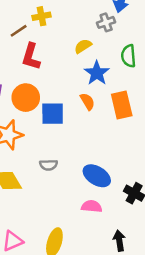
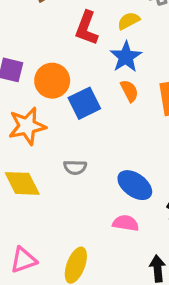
red L-shape: (31, 57) -> (87, 28), moved
blue star: (97, 73) -> (126, 57), moved
blue square: (53, 114) -> (84, 103), turned -30

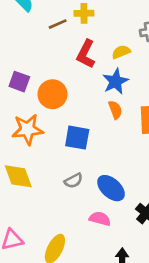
blue square: (84, 103) -> (77, 138), moved, turned 30
gray semicircle: (75, 167) -> (74, 181), moved, turned -36

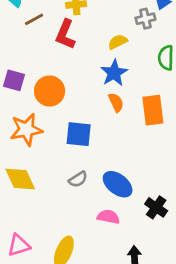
brown line: (58, 24) -> (34, 19), moved
red L-shape: (86, 54) -> (65, 34), moved

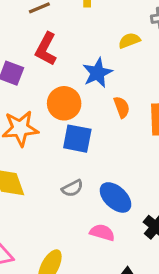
red L-shape: (65, 34) -> (46, 49), moved
blue star: (114, 73) -> (97, 73), moved
orange circle: (50, 91) -> (64, 103), moved

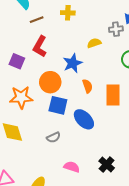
blue ellipse: (116, 197) -> (84, 119), moved

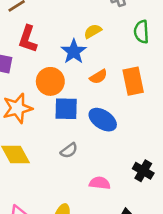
yellow semicircle: (94, 43) -> (93, 31), moved
orange semicircle: (87, 86) -> (98, 77), turned 88

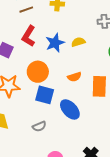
blue star: (74, 52) -> (55, 43), moved

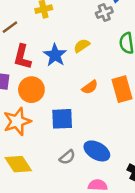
orange circle: (38, 72) -> (31, 90), moved
blue ellipse: (70, 109) -> (97, 151), moved

